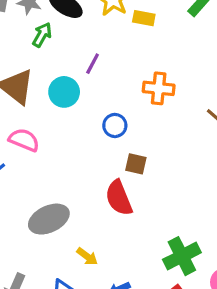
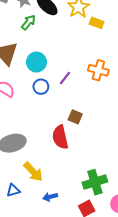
purple line: (93, 64) -> (65, 78), moved
blue circle: (115, 125) -> (41, 87), moved
yellow arrow: (87, 256) -> (33, 172), size x1.5

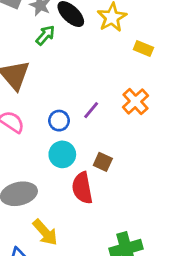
yellow rectangle: (97, 23) -> (143, 48), moved
cyan circle: (36, 62) -> (62, 154), moved
orange cross: (98, 70) -> (135, 101), turned 30

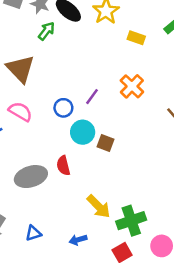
cyan circle: (62, 154) -> (83, 132), moved
red semicircle: (82, 188) -> (63, 166), moved, size x0.7
yellow arrow: (45, 232) -> (99, 206), moved

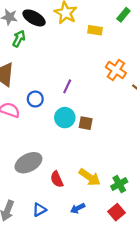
orange cross: (132, 86) -> (116, 70), moved
blue circle: (63, 108) -> (35, 99), moved
red semicircle: (63, 166) -> (57, 179), moved
green cross: (131, 221) -> (119, 184), size x0.7

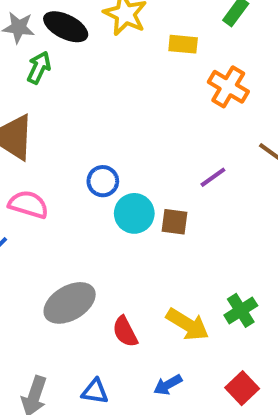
orange cross: (116, 70) -> (228, 87), moved
purple line: (67, 86) -> (213, 177), moved, turned 32
blue circle: (35, 99) -> (103, 181), moved
green cross: (119, 184) -> (241, 310), moved
blue triangle: (39, 210) -> (95, 391), turned 40

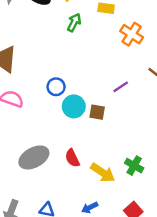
green arrow: (39, 68) -> (74, 23), moved
green cross: (241, 310) -> (134, 166), turned -30
red semicircle: (125, 332) -> (72, 158), moved

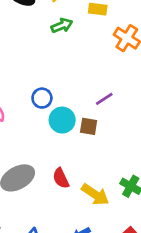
green arrow: (74, 23) -> (62, 26), turned 42
purple line: (121, 87) -> (104, 99), moved

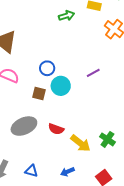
brown square: (89, 126) -> (39, 94), moved
red semicircle: (61, 178) -> (56, 129), turned -49

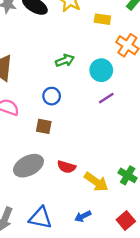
green arrow: (67, 16) -> (65, 61), moved
cyan circle: (61, 86) -> (101, 70), moved
blue triangle: (31, 171) -> (40, 218), size x1.5

